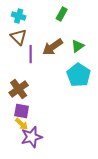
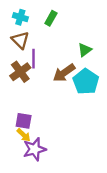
green rectangle: (62, 14) -> (51, 18), moved
brown arrow: (53, 47) -> (64, 73), moved
brown cross: (19, 89) -> (20, 72), moved

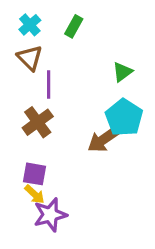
cyan cross: (20, 17) -> (30, 25), turned 32
brown cross: (20, 72) -> (38, 122), moved
brown arrow: (64, 73) -> (104, 139), moved

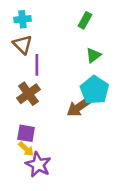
cyan cross: (30, 25) -> (22, 19), turned 35
green rectangle: (74, 26) -> (85, 20), moved
purple star: (50, 215) -> (38, 165), turned -30

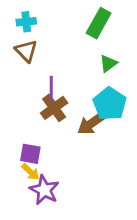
green rectangle: (85, 20) -> (99, 23), size x1.5
purple line: (37, 65) -> (51, 88), moved
brown cross: (28, 94) -> (54, 108), moved

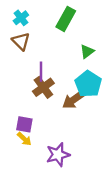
cyan cross: (26, 22) -> (21, 18), turned -32
green rectangle: (99, 23) -> (66, 19), moved
purple star: (44, 190) -> (58, 155), moved, turned 30

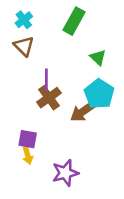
green triangle: (87, 51) -> (98, 57), turned -40
yellow arrow: (24, 139) -> (28, 155), turned 32

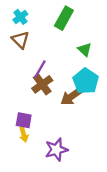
purple line: (46, 80) -> (40, 69), turned 30

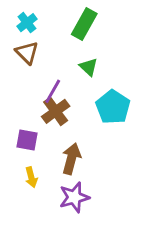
green triangle: (85, 50) -> (89, 67), moved
brown arrow: (72, 96) -> (71, 159), moved, turned 140
purple square: (24, 120) -> (27, 140), moved

